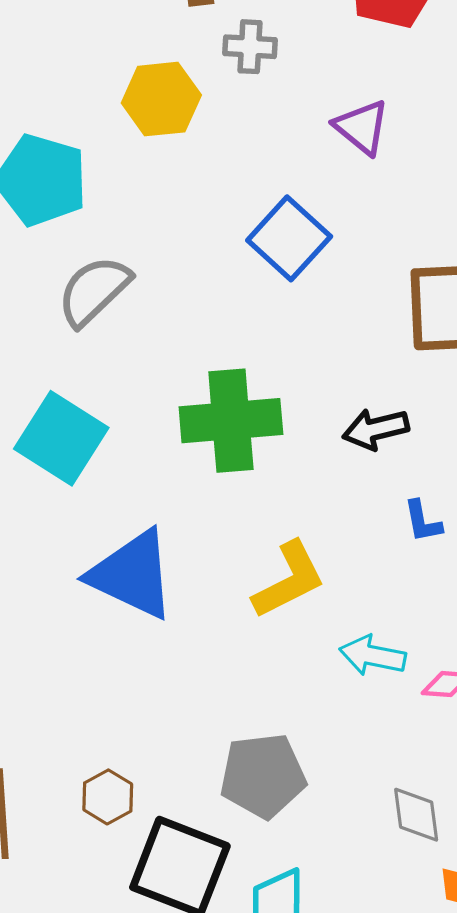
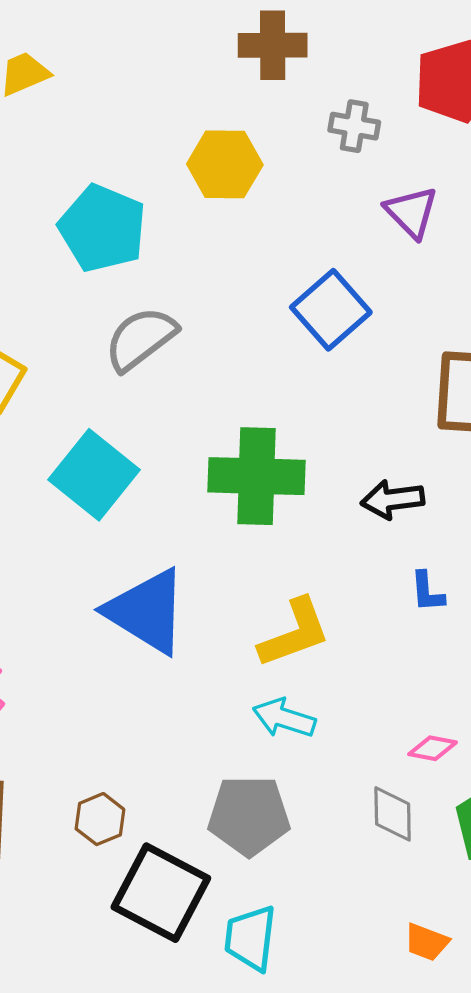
gray cross: (250, 47) -> (354, 126), moved
cyan arrow: (373, 656) -> (284, 718), moved
gray diamond: (416, 815) -> (393, 814), moved

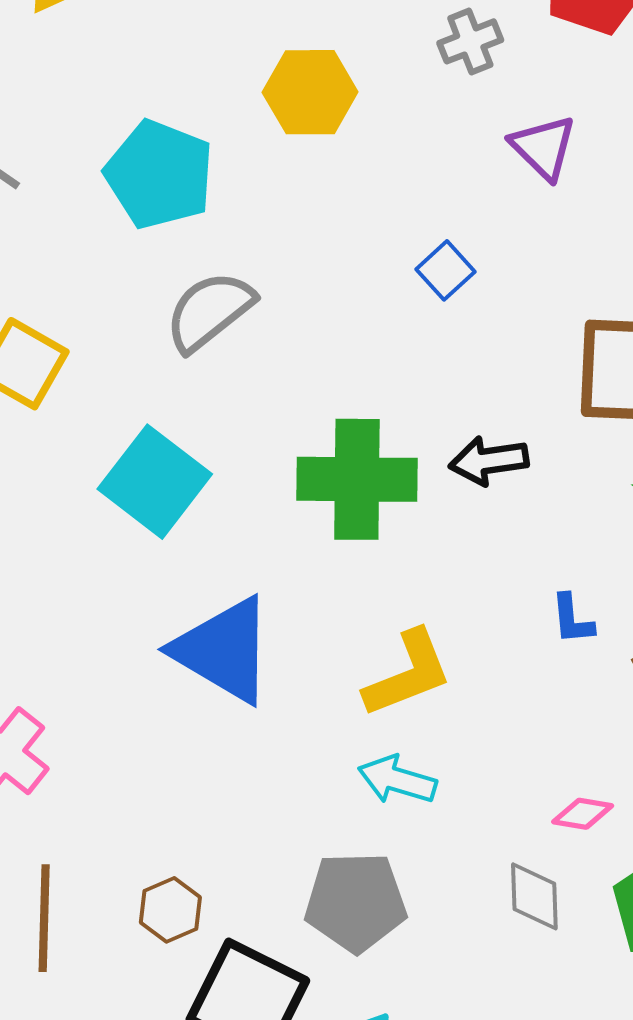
gray cross: (354, 126) -> (470, 41), turned -30
blue square: (331, 310) -> (445, 270), size x0.6
black arrow: (393, 499) -> (489, 461), moved

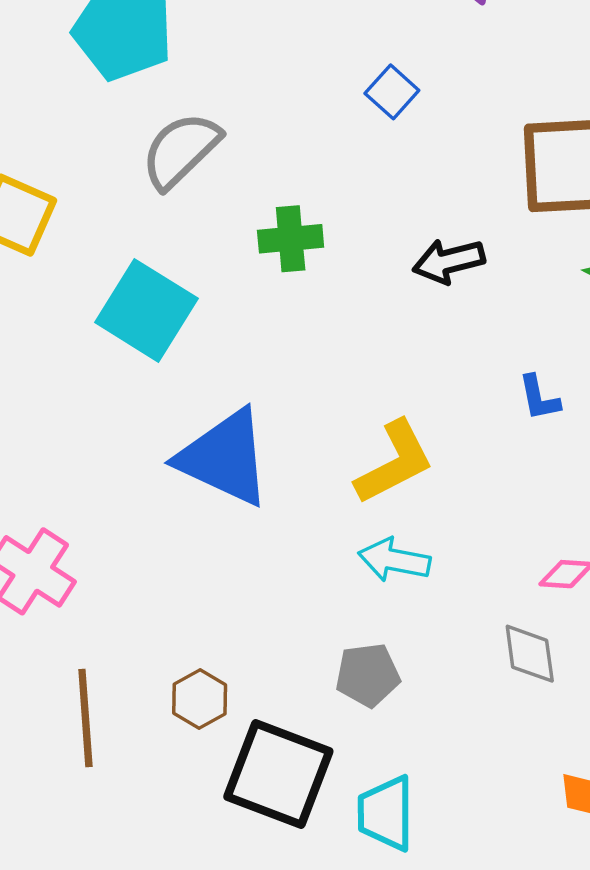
green cross: (357, 479) -> (291, 239), moved, size x0.6
gray pentagon: (356, 902) -> (368, 675), size x0.7

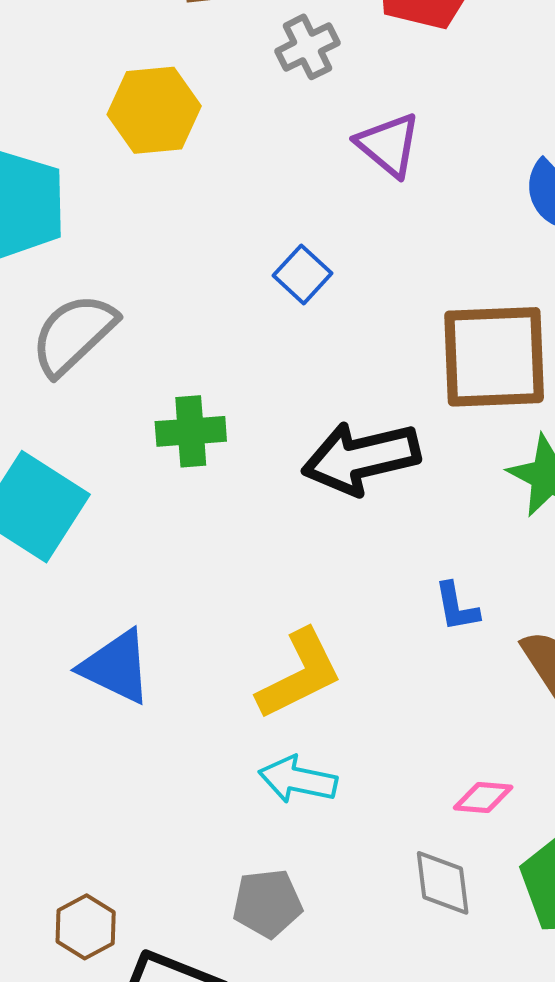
black arrow: (449, 261) -> (361, 458), size x1.5
blue triangle: (224, 458) -> (116, 667), size x0.7

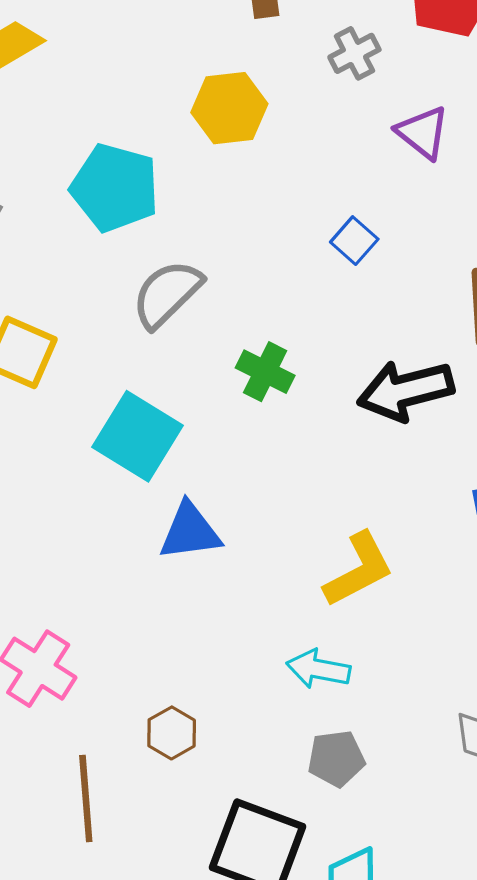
green cross: (191, 431) -> (265, 372), turned 32
blue triangle: (116, 667) -> (190, 532), moved, turned -32
cyan arrow: (298, 780) -> (318, 669), moved
brown hexagon: (86, 927) -> (172, 733), moved

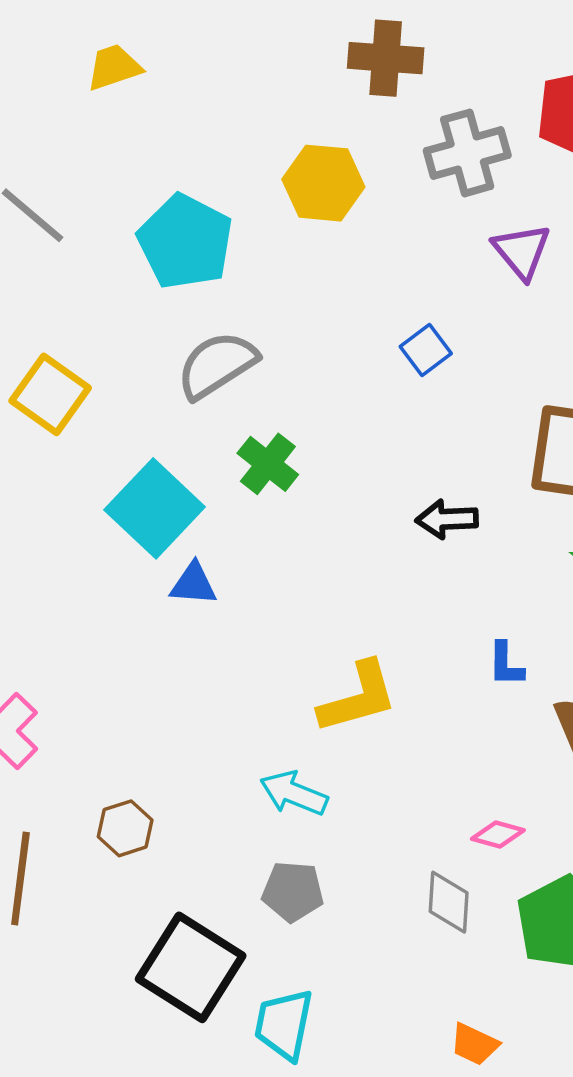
gray cross: (354, 53) -> (467, 153), size x1.5
green cross: (265, 372) -> (268, 464), moved
black arrow: (406, 391) -> (447, 519), size x0.6
blue triangle: (190, 532) -> (193, 584), moved, size x0.7

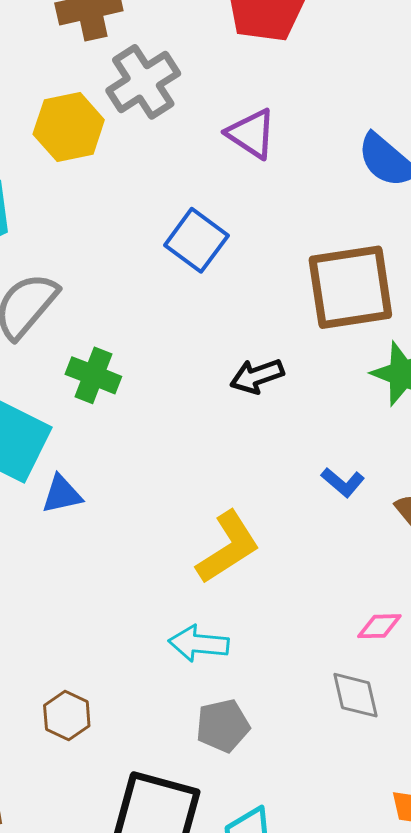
gray cross: (467, 153) -> (143, 82), moved
blue square: (426, 350) -> (196, 240), size x1.4
blue L-shape: (506, 664) -> (343, 482), turned -33

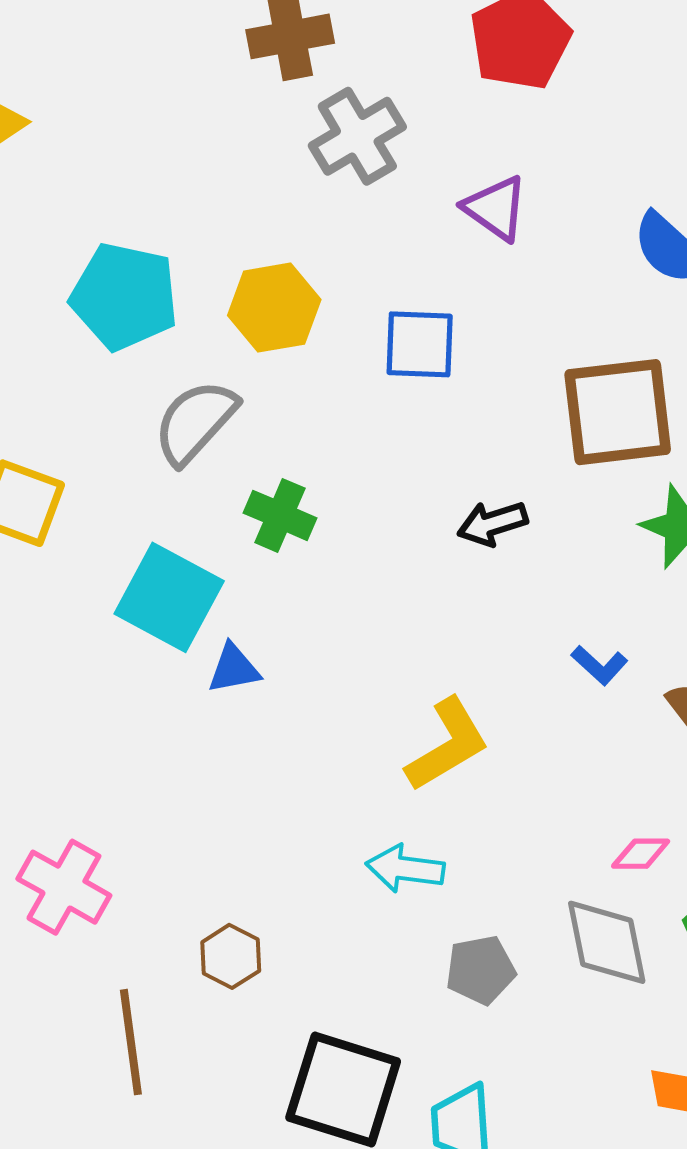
yellow hexagon: (69, 127) -> (274, 308), moved
blue square: (196, 240) -> (420, 344), turned -36
gray diamond: (355, 695) -> (607, 942), size x1.4
gray pentagon: (223, 726) -> (481, 970), moved

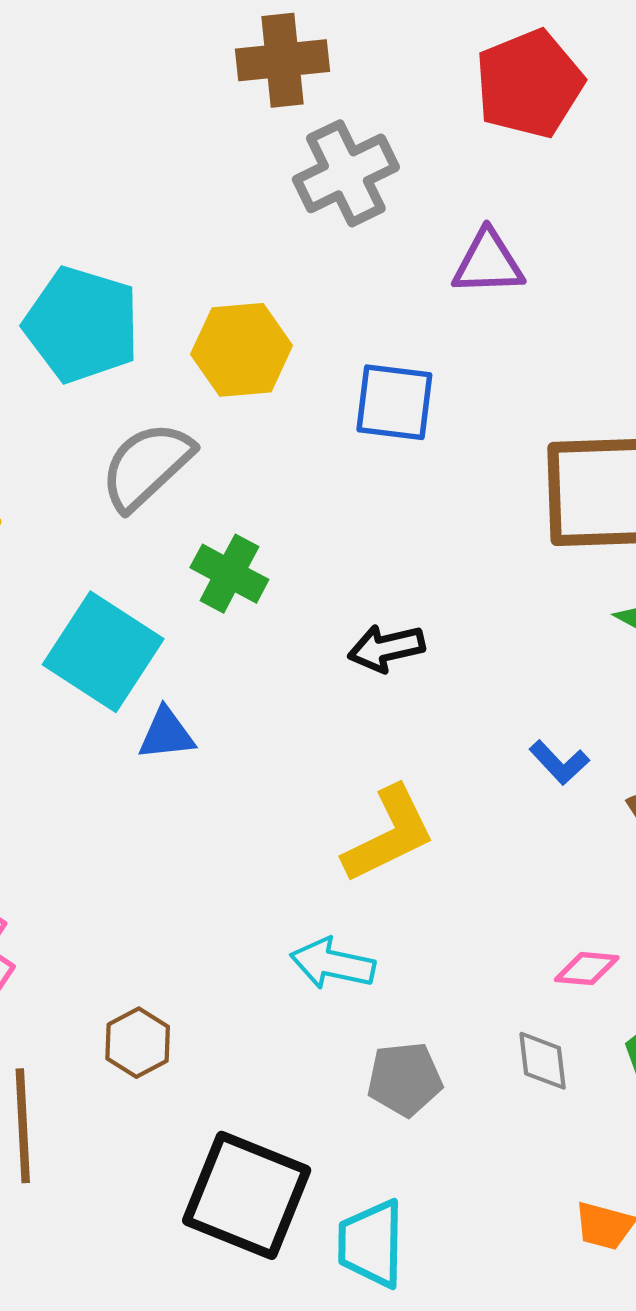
purple triangle: (496, 208) -> (488, 263), turned -42
black arrow: (492, 523) -> (386, 648), moved
gray diamond: (607, 942) -> (543, 1061), size x0.6

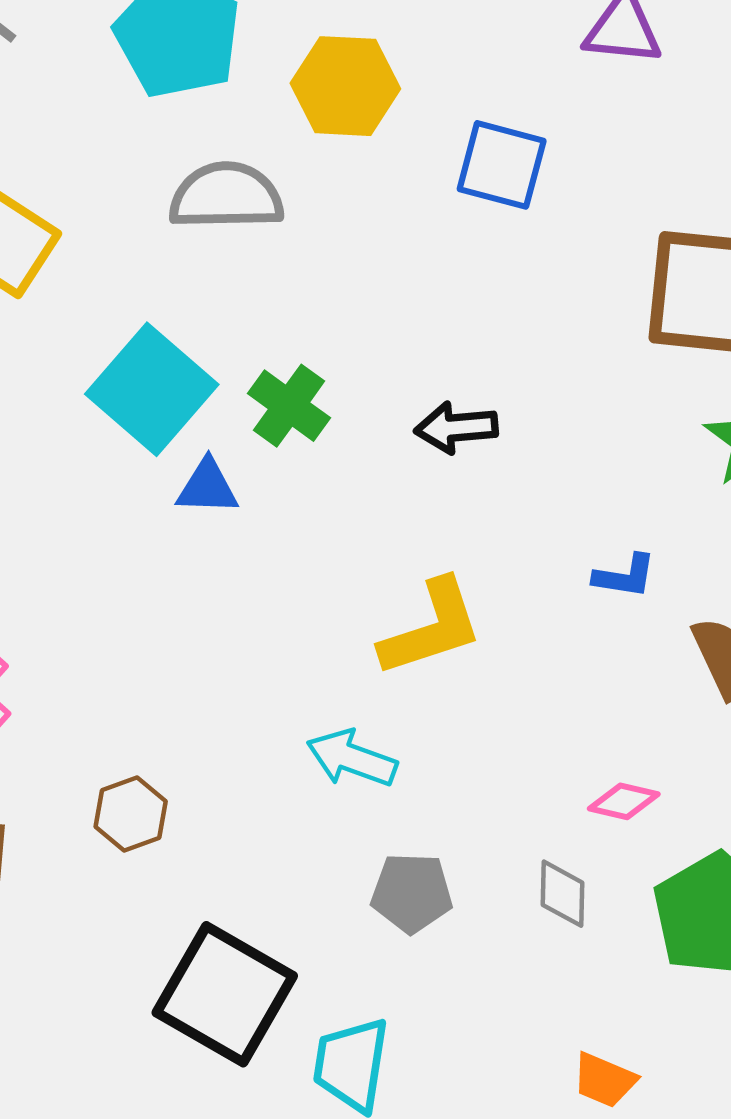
gray semicircle: (147, 466) -> (226, 196), turned 34
green cross: (229, 574) -> (289, 406), moved
blue L-shape: (559, 762) -> (625, 576), turned -46

